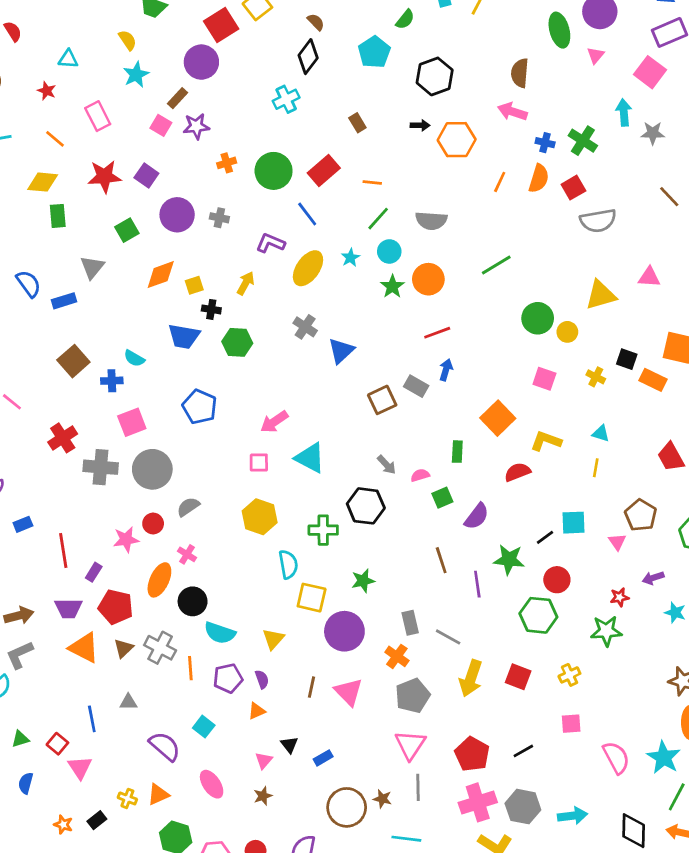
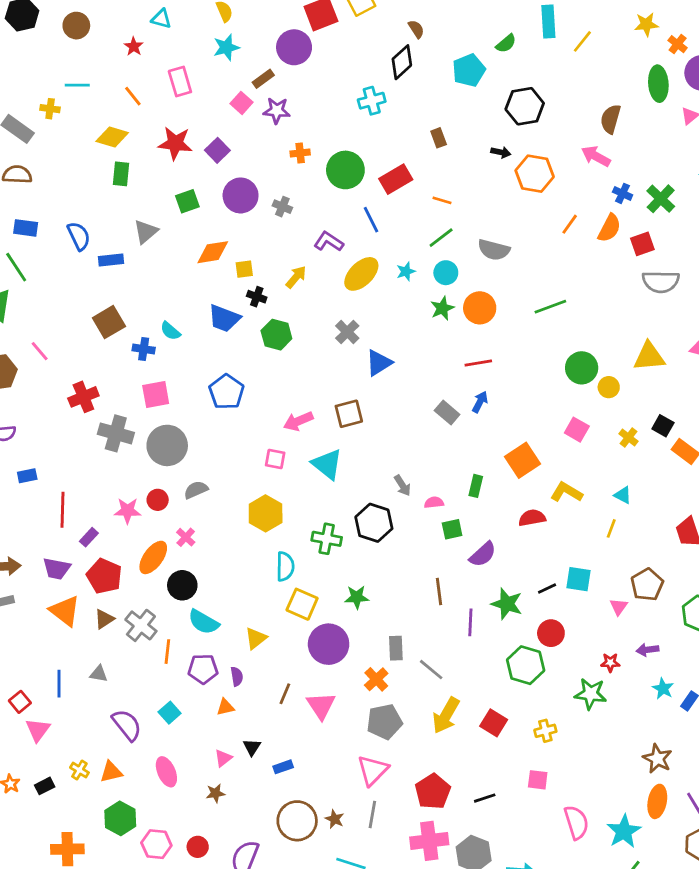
brown square: (382, 400) -> (349, 414), moved

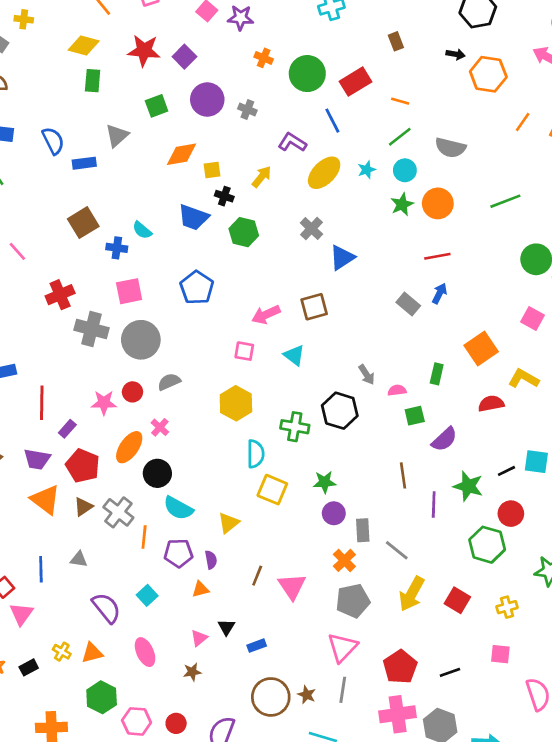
orange cross: (300, 153) -> (264, 58), turned 30
cyan triangle: (327, 464) -> (294, 355), size x0.7
purple circle: (329, 644) -> (334, 513), moved, size x0.6

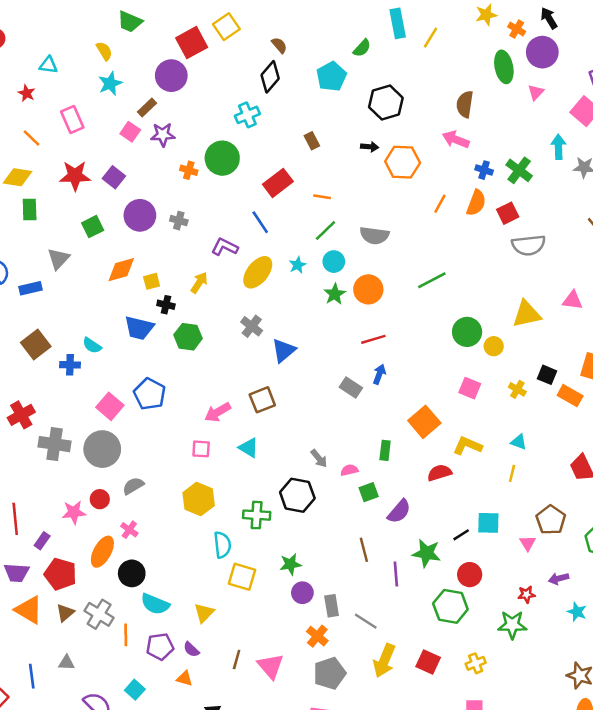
green circle: (307, 74) -> (222, 158), moved
pink square: (129, 291) -> (110, 406), moved, turned -32
purple semicircle: (211, 560) -> (191, 649), turned 150
orange triangle: (201, 589) -> (185, 678), turned 36

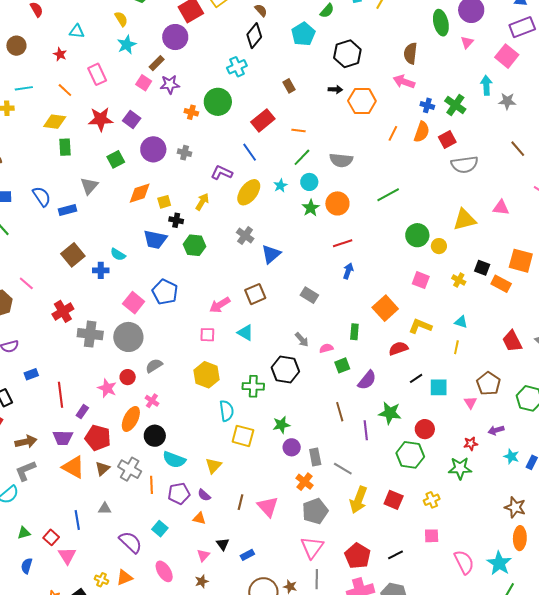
gray rectangle: (351, 387) -> (309, 295), moved
pink star: (74, 512) -> (107, 388), turned 30
black line: (461, 535) -> (416, 378), moved

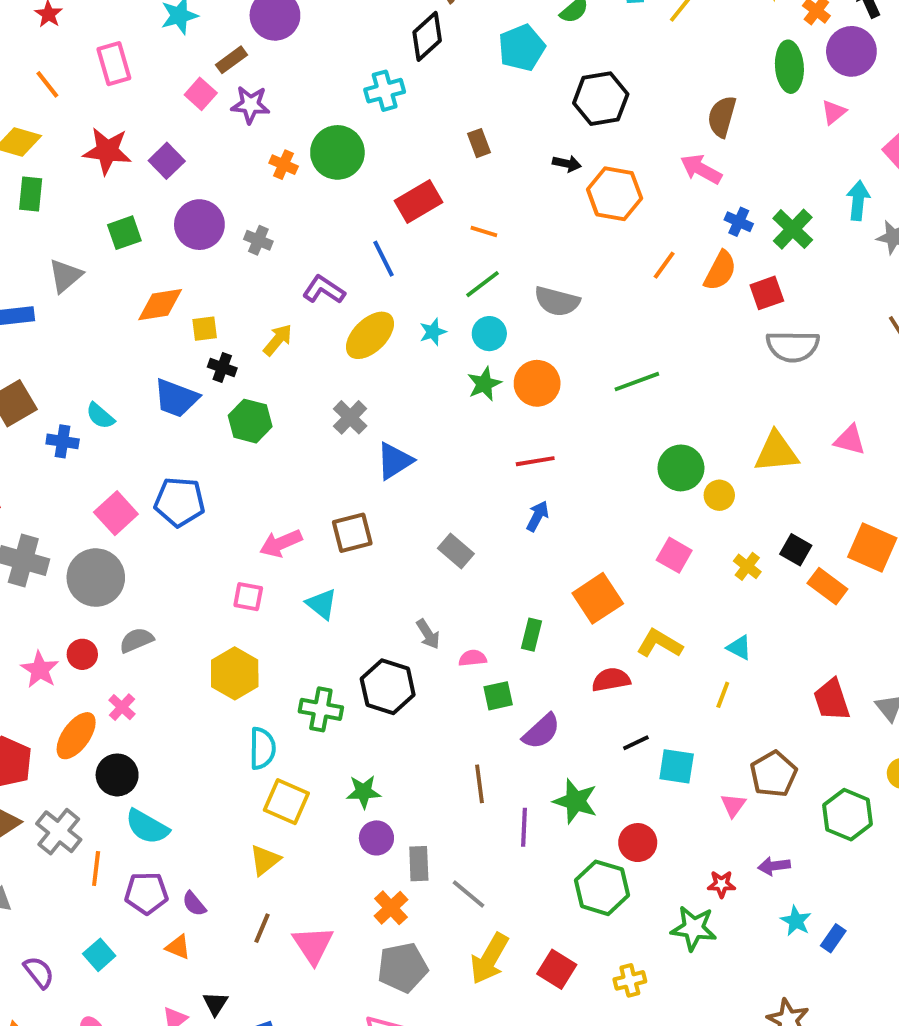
blue pentagon: (165, 292) -> (180, 502), turned -30
yellow triangle: (213, 466) -> (265, 860), moved
purple semicircle: (130, 542) -> (39, 972), size x0.7

